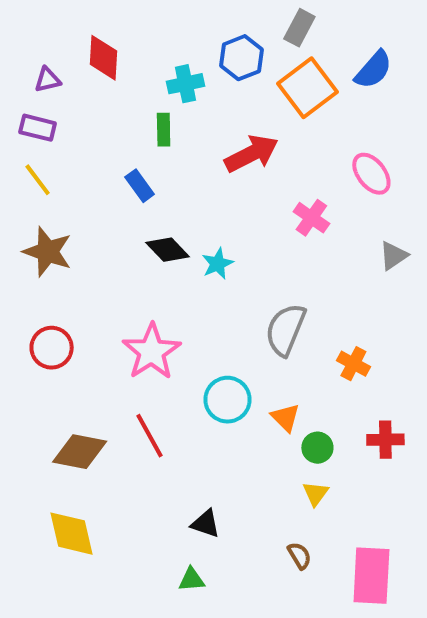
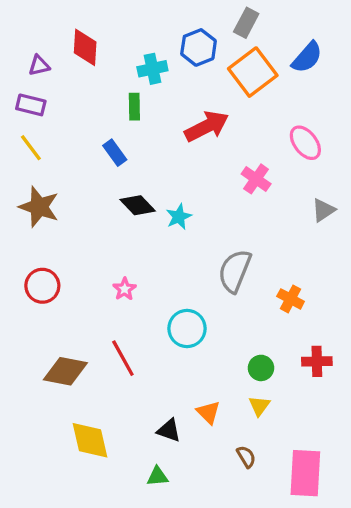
pink star: (152, 352) -> (125, 289), size x0.5
orange triangle: (285, 418) -> (208, 412), moved
yellow diamond: (72, 534) -> (90, 440), moved

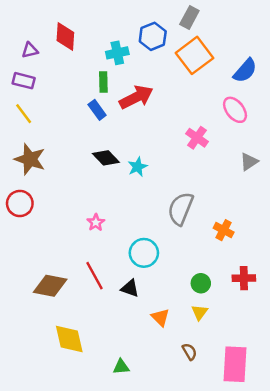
blue semicircle: (307, 57) -> (245, 71), moved
red arrow: (207, 126) -> (136, 97), moved
blue rectangle: (115, 153) -> (97, 110), moved
red circle: (42, 286) -> (20, 203), moved
black triangle: (169, 430) -> (130, 288), moved

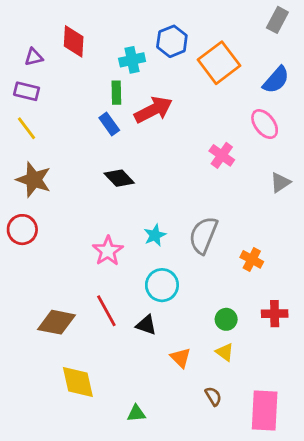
gray rectangle: (189, 17) -> (277, 20), moved
cyan star: (138, 167) -> (155, 235), moved
pink star: (96, 222) -> (108, 251), size x1.5
yellow triangle: (200, 312) -> (225, 352), turned -30

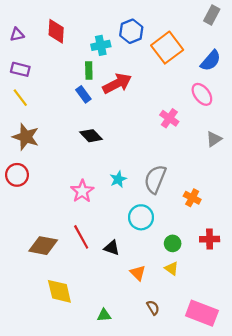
purple triangle: (34, 57) -> (17, 35), moved
cyan circle: (162, 285) -> (141, 217), moved
brown semicircle: (213, 396) -> (153, 308), moved
pink rectangle: (265, 411) -> (202, 313), turned -72

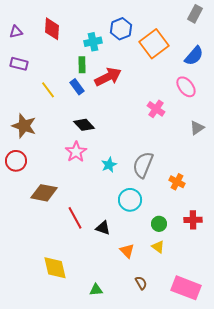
yellow line: (20, 98) -> (48, 90), moved
pink star: (82, 191) -> (76, 152), moved
brown diamond: (43, 246) -> (44, 193), moved

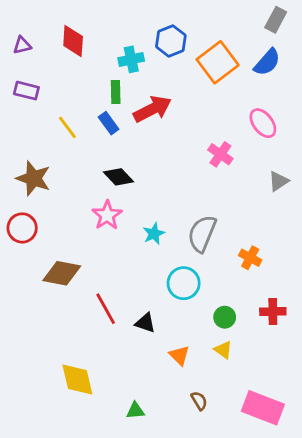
blue semicircle: (194, 56) -> (267, 62), moved

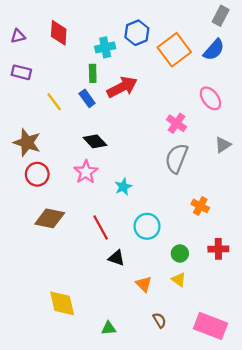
red circle: (22, 228) -> (37, 174), moved
gray semicircle: (202, 234) -> (176, 158), moved
red line: (106, 309) -> (101, 227), moved

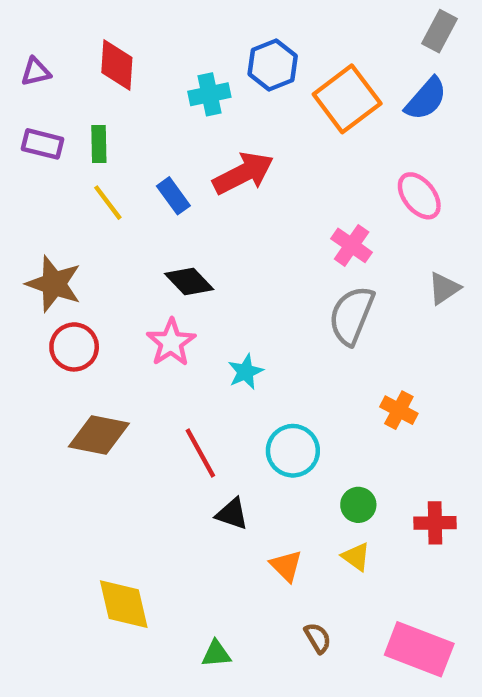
green rectangle: (93, 73) -> (99, 144), moved
red cross: (218, 249) -> (435, 523), moved

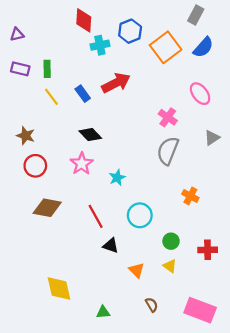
gray rectangle: (440, 31) -> (196, 15), moved
red diamond: (117, 65) -> (84, 20), moved
brown star: (54, 284) -> (26, 136), size x0.7

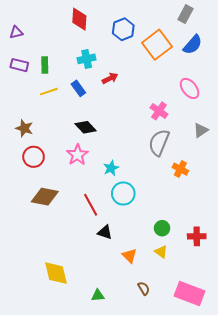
cyan cross: (100, 45) -> (87, 59), moved
red arrow: (116, 83) -> (110, 78), size x0.6
yellow line: (51, 97) -> (49, 92), turned -72
orange cross: (190, 196) -> (180, 169), moved
cyan circle: (140, 215) -> (123, 194), moved

